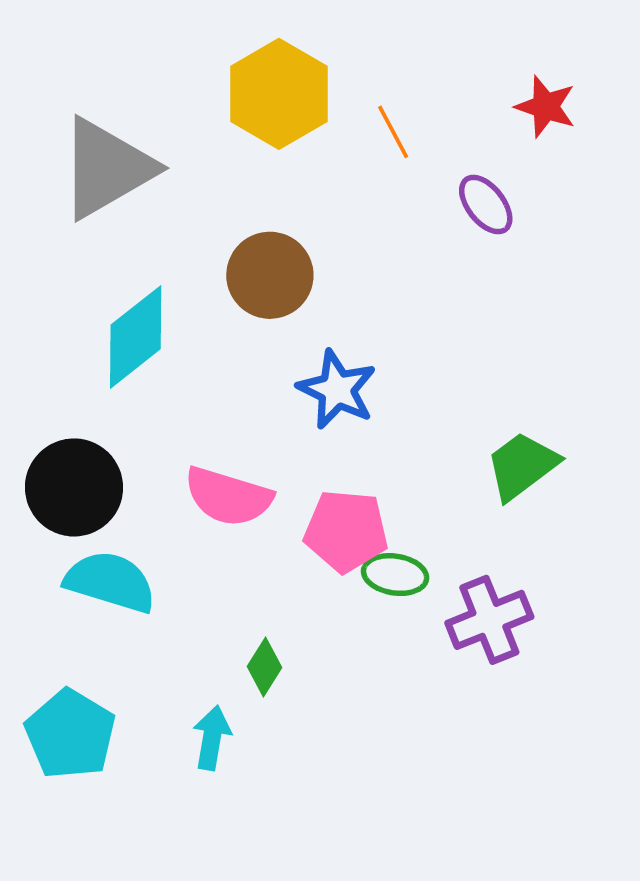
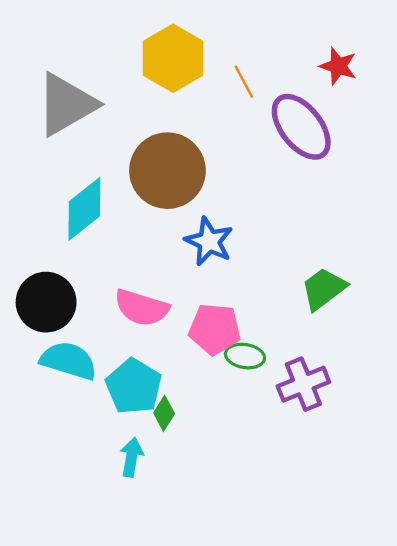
purple ellipse: (486, 205) -> (301, 127), size x1.8
brown circle: (270, 275) -> (167, 171), size x1.4
cyan pentagon: (70, 734) -> (134, 386), moved

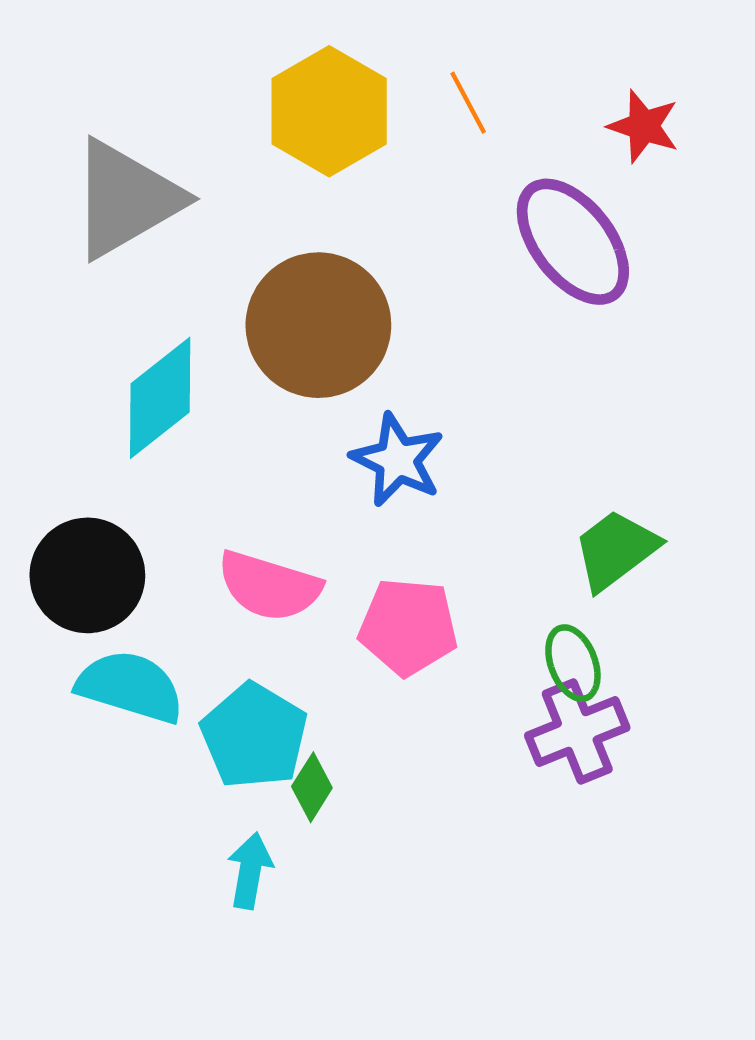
orange line: (244, 82) -> (468, 103), moved
green ellipse: (245, 356) -> (573, 663), moved, turned 60

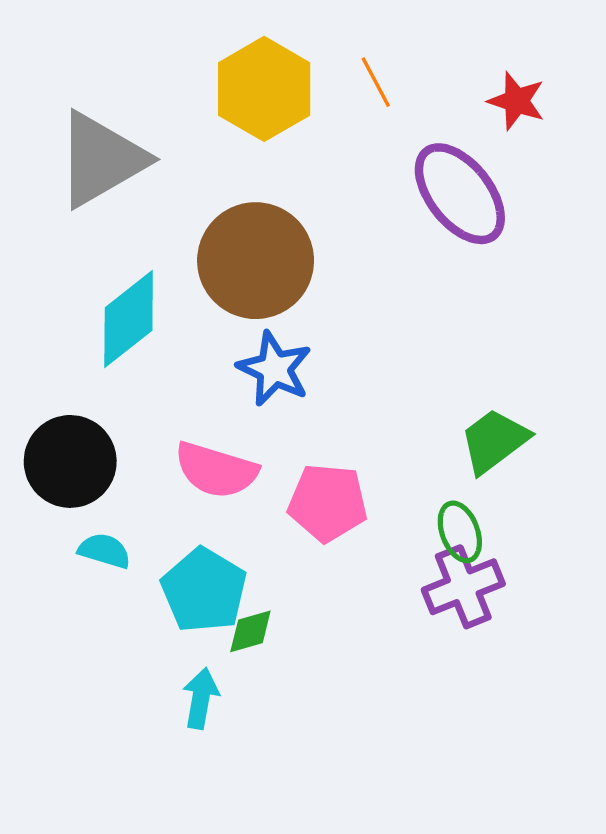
blue star: (398, 460) -> (274, 369), moved
cyan semicircle: (130, 687) -> (105, 551), size x0.6
green diamond: (312, 787) -> (250, 631), turned 42

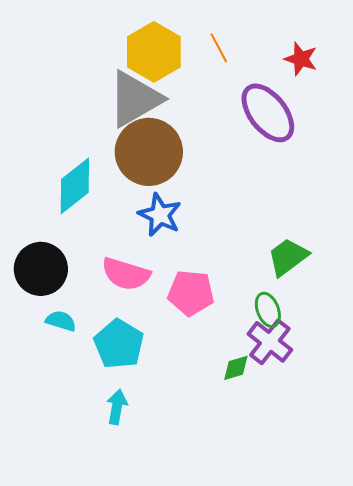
gray triangle: (101, 159) -> (135, 99), moved
purple cross: (463, 587) -> (270, 342), turned -30
green diamond: (250, 631) -> (236, 368), moved

